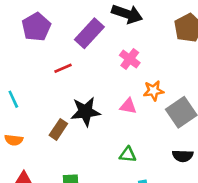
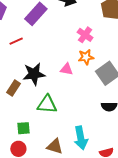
pink cross: (130, 59) -> (85, 35), moved
green triangle: (128, 155) -> (47, 104), moved, size x1.5

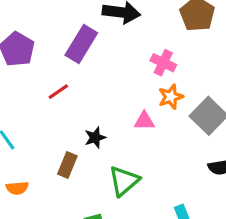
black star: (34, 74) -> (95, 138), size x0.6
green triangle: (47, 104) -> (124, 181), turned -35

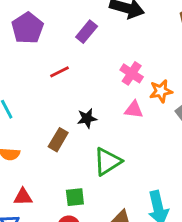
purple rectangle: (81, 44) -> (87, 32), size x0.7
pink cross: (163, 63) -> (132, 73), moved

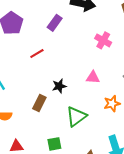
pink cross: (132, 73) -> (103, 40), moved
orange star: (161, 91) -> (112, 104), moved

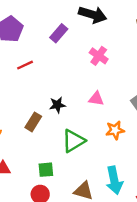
pink cross: (103, 40) -> (99, 56), moved
red line: (37, 54) -> (25, 65), moved

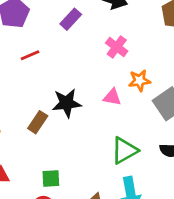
black star: (57, 105) -> (67, 103), size x1.5
orange star: (115, 130) -> (139, 81), moved
green triangle: (73, 141) -> (124, 150), moved

